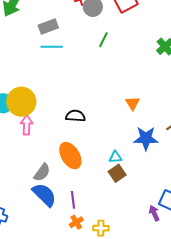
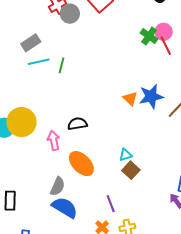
green line: (103, 40) -> (61, 65), moved
pink arrow: (27, 125) -> (54, 140), moved
blue star: (146, 138) -> (151, 96), moved
purple line: (73, 200) -> (111, 204), moved

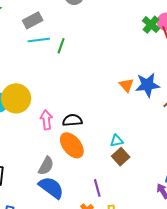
black semicircle: (77, 124) -> (72, 120), moved

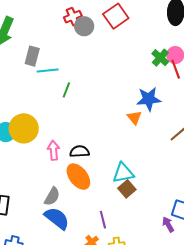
gray rectangle: (33, 20) -> (32, 56), moved, turned -48
green line: (61, 46) -> (66, 90), moved
blue star: (147, 85) -> (149, 99), moved
cyan triangle: (117, 141) -> (123, 173), size x1.6

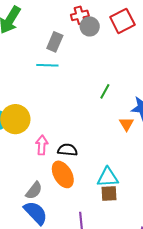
gray rectangle: (32, 56) -> (55, 42), moved
green line: (66, 90) -> (105, 91), moved
brown square: (127, 189) -> (109, 193), turned 30

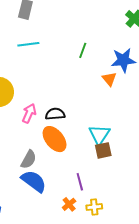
cyan line: (47, 65) -> (28, 44), moved
pink arrow: (42, 145) -> (29, 113), turned 30
cyan triangle: (108, 177) -> (99, 135), turned -45

